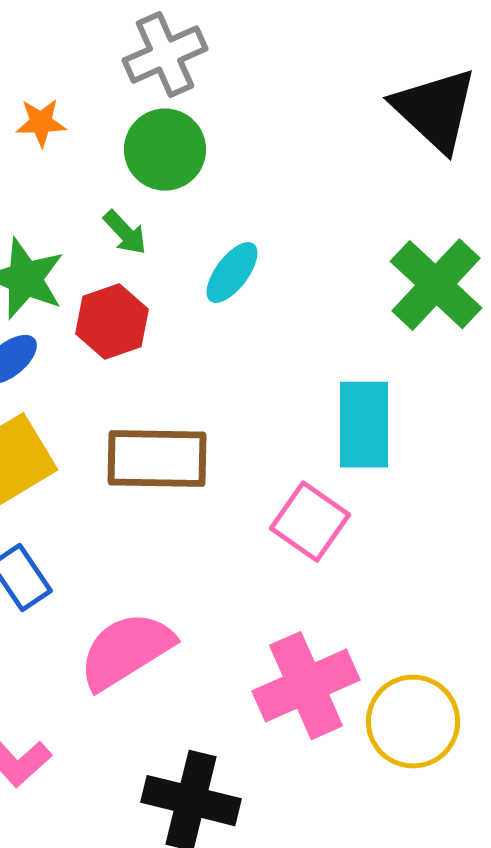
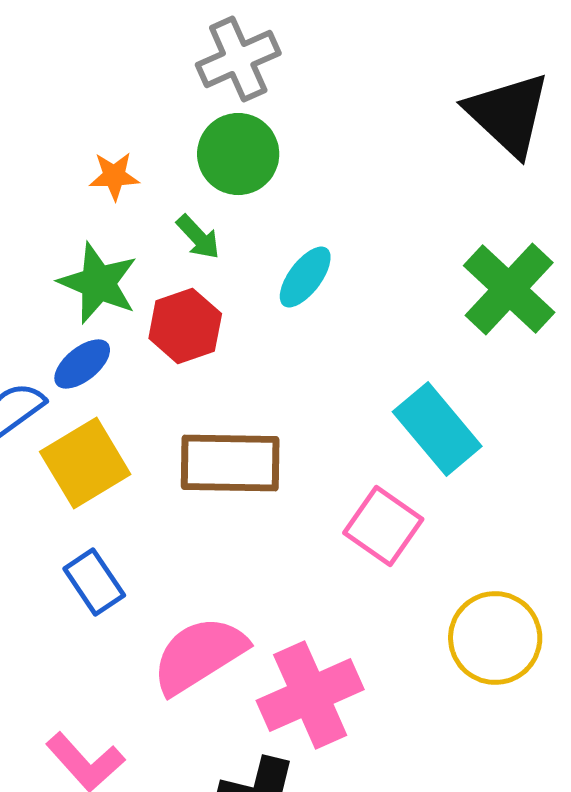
orange star: (41, 123) -> (114, 176), moved
cyan rectangle: (364, 425) -> (437, 429), turned -40
pink cross: (306, 686) -> (310, 695), moved
yellow circle: (413, 722) -> (495, 638), moved

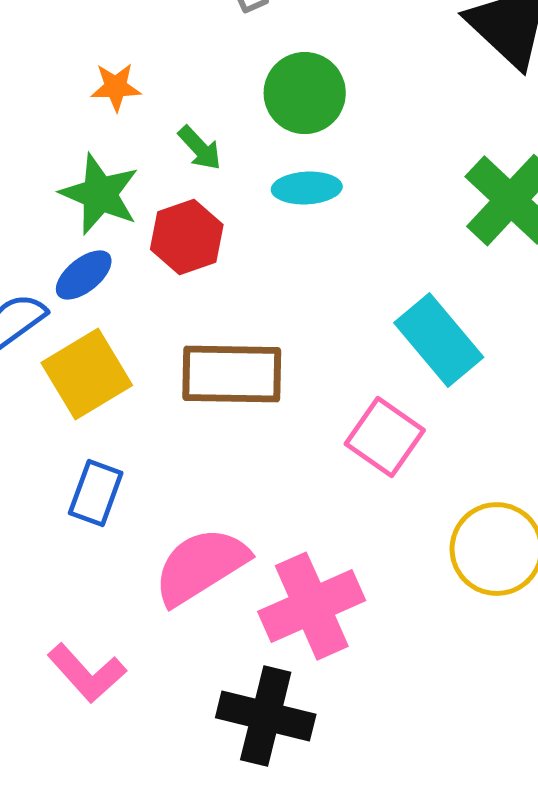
green circle: (238, 154) -> (305, 93), moved
cyan ellipse: (305, 277) -> (307, 188), turned 50
blue rectangle: (94, 582) -> (96, 493), turned 54

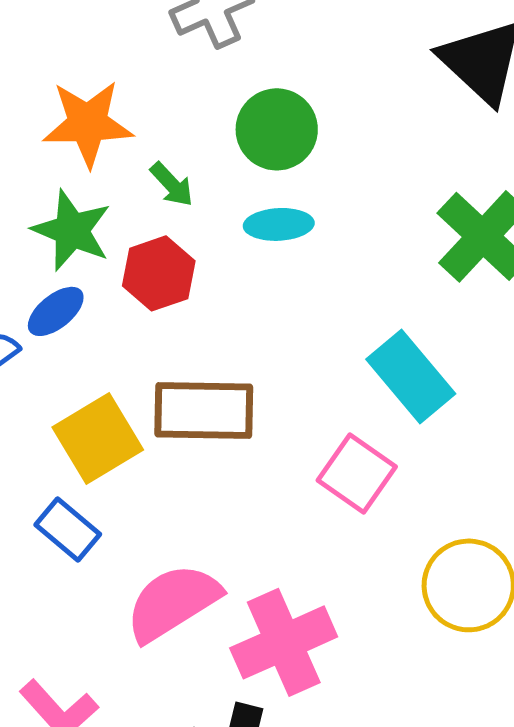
orange star: (116, 87) -> (88, 123), size x1.8
yellow square: (87, 374) -> (98, 438), moved
blue rectangle: (96, 493) -> (68, 529), turned -70

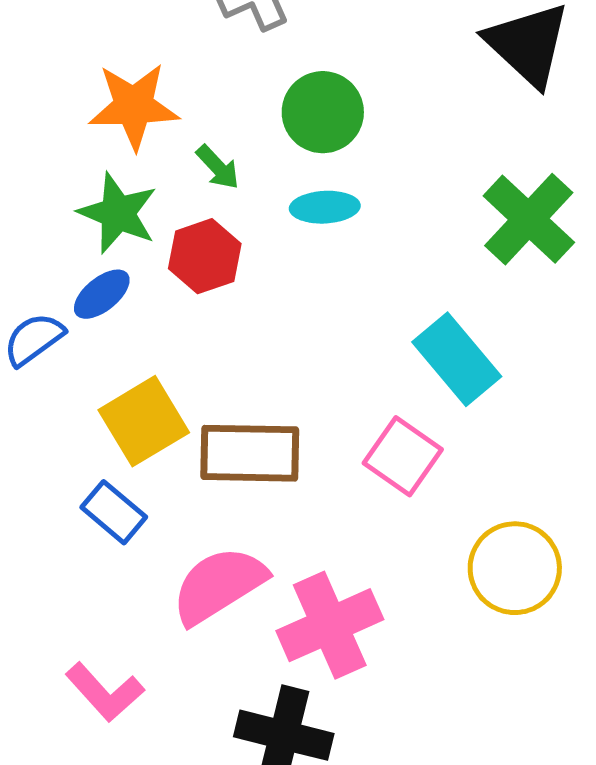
brown rectangle: (204, 410) -> (250, 453), moved

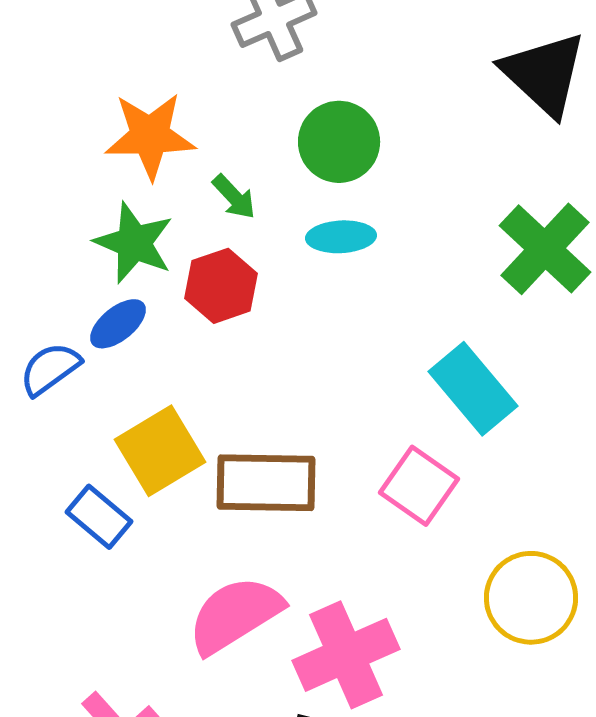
blue rectangle: (114, 512) -> (99, 517), moved

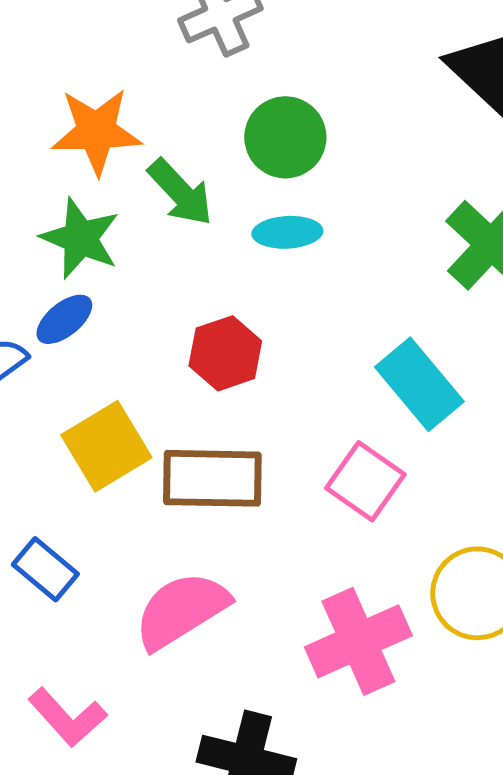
green arrow: (234, 197) -> (180, 192), size x1.5
red hexagon: (221, 286) -> (225, 353), moved
blue rectangle: (99, 517) -> (45, 569), moved
pink cross: (346, 655) -> (358, 641), moved

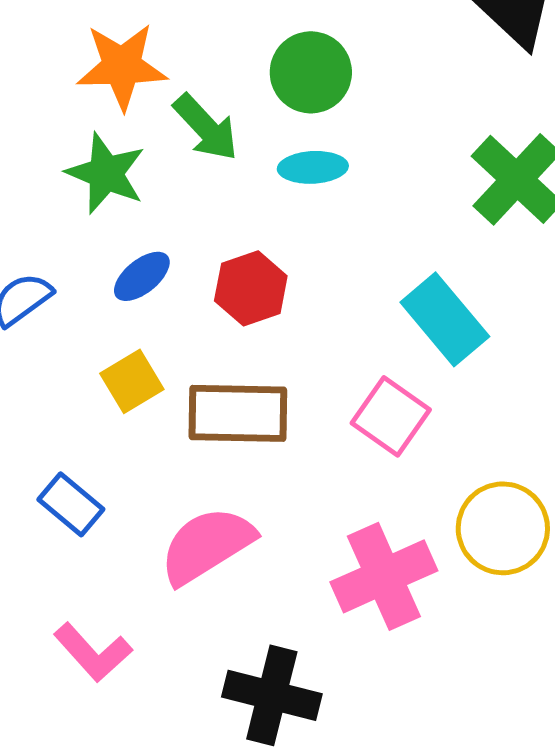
blue ellipse: (64, 319) -> (142, 276), moved
yellow square: (106, 446) -> (132, 381), size x0.7

